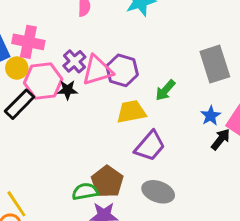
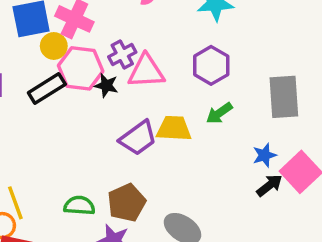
purple hexagon: (122, 70) -> (211, 65), moved
purple trapezoid: (150, 146) -> (138, 138), moved
green semicircle: (85, 191) -> (79, 205), moved

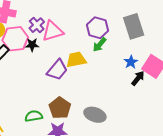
purple hexagon: (211, 65) -> (98, 28), moved

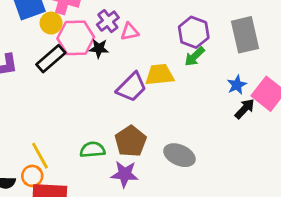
pink triangle: (53, 31) -> (130, 32), size x0.6

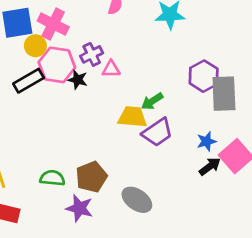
purple hexagon: (194, 32) -> (204, 76), moved
green arrow: (195, 56) -> (152, 101), moved
purple trapezoid: (132, 87) -> (157, 132), moved

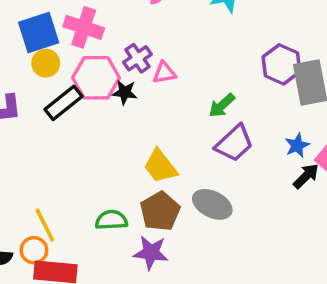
yellow circle: (35, 46) -> (46, 63), moved
yellow trapezoid: (132, 117) -> (160, 166), moved, turned -124
gray ellipse: (137, 200) -> (212, 204), moved

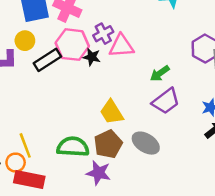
yellow circle: (46, 63) -> (25, 41), moved
pink triangle: (164, 73) -> (121, 46), size x1.5
green semicircle: (111, 220) -> (73, 147), size x1.4

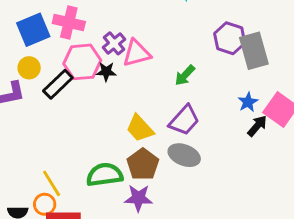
purple trapezoid: (166, 101) -> (184, 120), moved

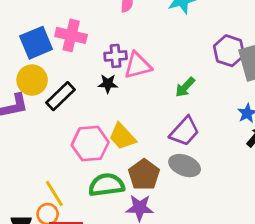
purple cross: (114, 43) -> (116, 56), turned 35
pink hexagon: (82, 62) -> (90, 144), moved
yellow circle: (29, 68) -> (32, 80), size x1.4
yellow trapezoid: (140, 128) -> (122, 137), moved

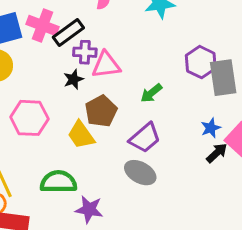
black star: (108, 84) -> (73, 79), turned -30
black rectangle: (60, 96) -> (68, 33), moved
pink hexagon: (90, 144) -> (29, 118), moved
brown pentagon: (144, 175) -> (101, 111), moved

